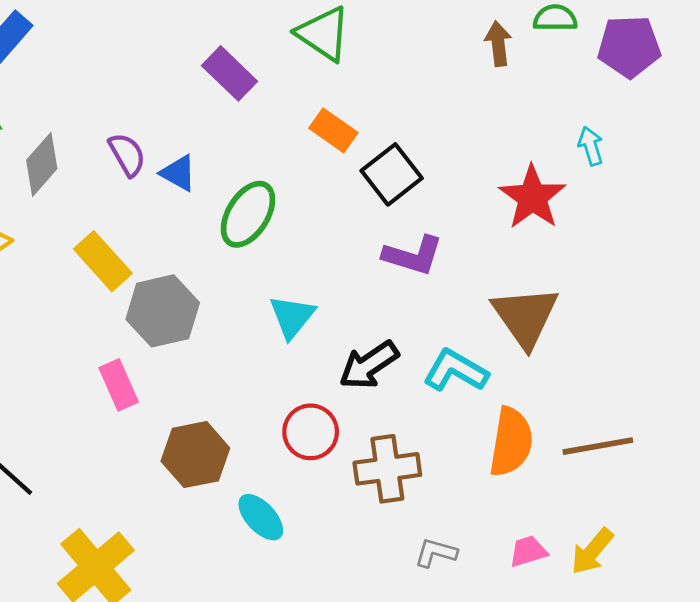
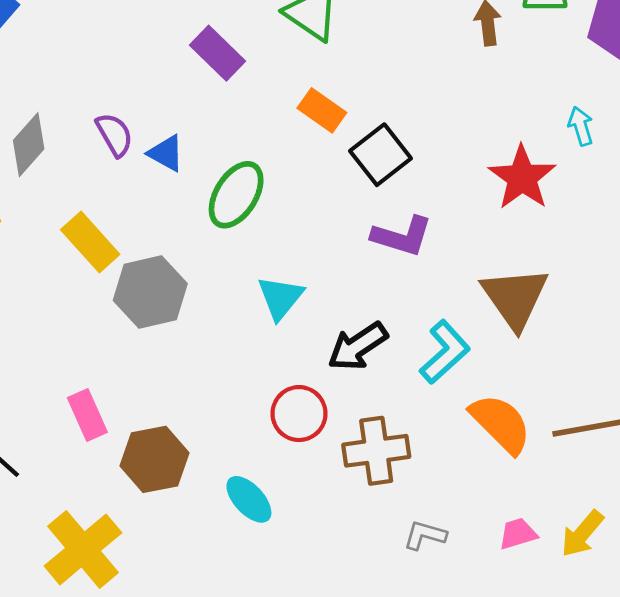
cyan L-shape: (456, 371) -> (445, 352), turned 108
pink rectangle: (119, 385) -> (87, 415), moved
orange semicircle: (511, 442) -> (501, 424), turned -54
brown hexagon: (195, 455) -> (155, 459), moved

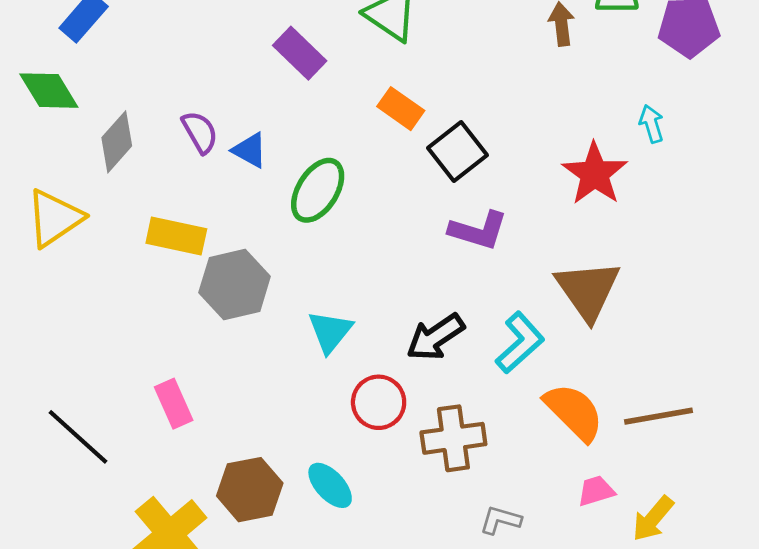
yellow rectangle: (90, 242) -> (176, 236), turned -36
cyan triangle: (280, 298) -> (330, 332), moved
brown hexagon: (155, 459) -> (250, 490), moved
pink trapezoid: (518, 534) -> (596, 491), moved

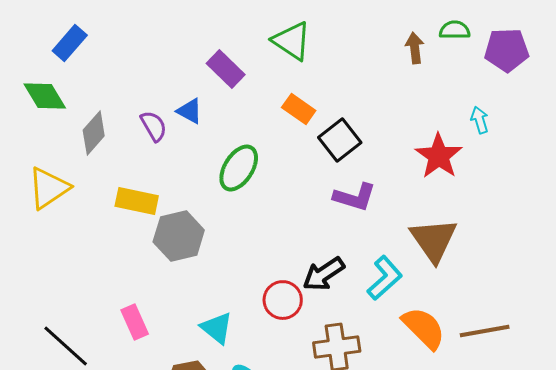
blue triangle: (250, 150) -> (190, 111), moved
cyan triangle: (330, 332) -> (217, 328), moved, turned -30
red circle: (379, 402) -> (283, 300), moved

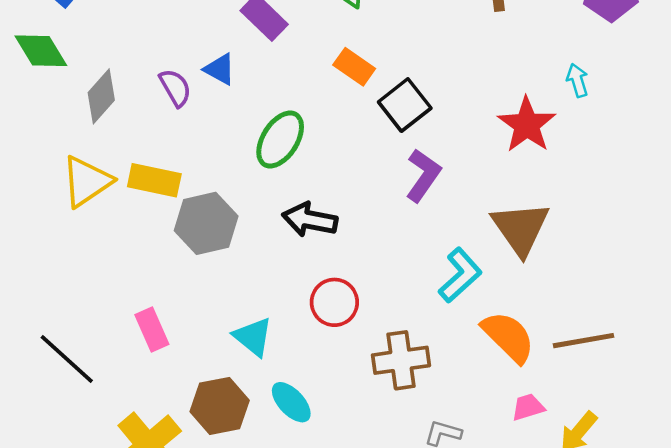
yellow triangle: (49, 188) -> (87, 181), moved
purple L-shape: (355, 197) -> (423, 175), turned -72
black arrow: (324, 274) -> (310, 220), moved, turned 45

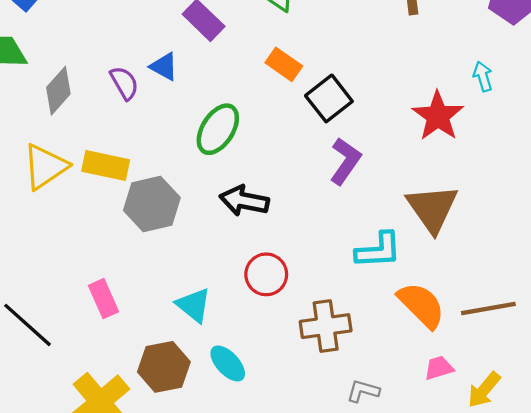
cyan L-shape: (460, 275) -> (378, 250), turned 39

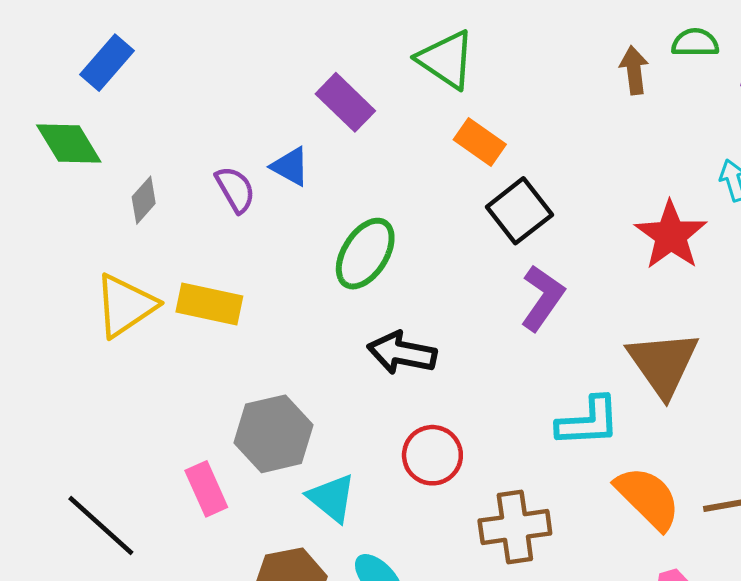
orange rectangle: (284, 64) -> (480, 142), moved
gray diamond: (58, 91) -> (144, 200), size x0.7
gray hexagon: (152, 204) -> (274, 434), moved

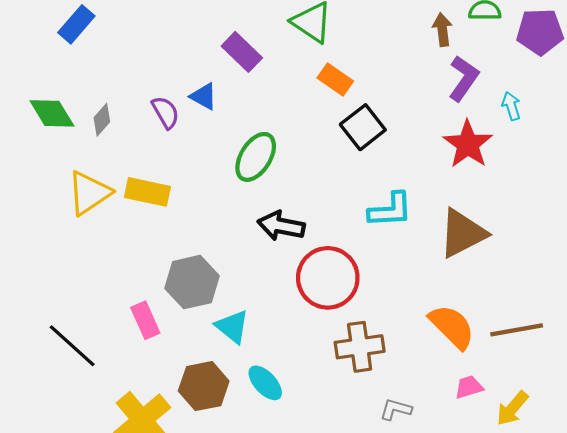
green diamond: (69, 144) -> (52, 113), moved
purple L-shape: (542, 298) -> (464, 78), moved
brown triangle: (663, 364) -> (463, 233), turned 38
cyan L-shape: (588, 422) -> (390, 210), moved
red circle: (432, 455) -> (328, 278), moved, size x1.5

